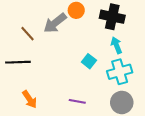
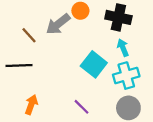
cyan square: (89, 61) -> (94, 64), size x1.6
orange arrow: (30, 99) -> (31, 105), turned -126
purple line: (77, 101) -> (82, 107), turned 35

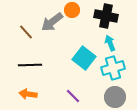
black line: (19, 65) -> (30, 65), moved
orange arrow: (31, 105) -> (28, 94), turned -102

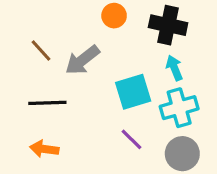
gray arrow: (52, 22) -> (82, 60), moved
cyan square: (84, 58) -> (133, 92), turned 35
purple line: (73, 96) -> (132, 139), moved

